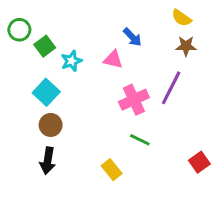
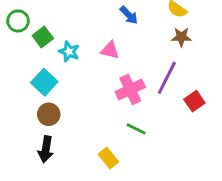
blue arrow: (132, 37) -> (129, 15), moved
cyan star: (71, 61) -> (69, 52), turned -30
red square: (199, 162) -> (194, 101), moved

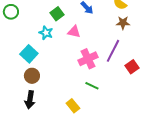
green square: (43, 37) -> (57, 14), moved

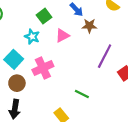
brown star: (123, 23) -> (89, 26), moved
pink triangle: (74, 32) -> (62, 36), turned -40
pink cross: (88, 59) -> (43, 68), moved

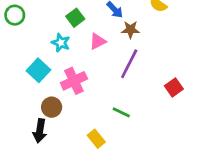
purple line: (105, 56) -> (129, 64), moved
brown circle: (17, 83) -> (52, 107), moved

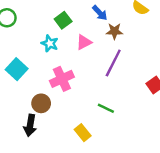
cyan square: (38, 70) -> (17, 69), moved

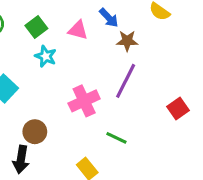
green square: (63, 20) -> (36, 27), moved
pink triangle: (84, 42) -> (78, 30), moved, turned 42
pink cross: (62, 79) -> (84, 101), moved

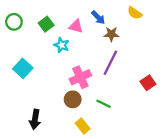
cyan star: (46, 56) -> (62, 45), moved
brown circle: (35, 132) -> (73, 99), moved

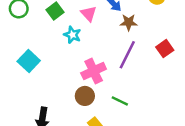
pink triangle: (76, 26) -> (89, 14), turned 32
red square: (148, 83) -> (165, 49), moved

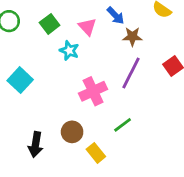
brown circle: (85, 96) -> (72, 132), moved
green line: (120, 101) -> (123, 125), turned -63

